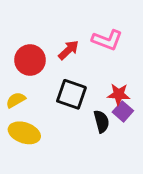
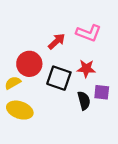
red circle: (30, 60) -> (29, 64), moved
red star: (119, 94) -> (86, 69), moved
purple square: (123, 111) -> (102, 92), turned -35

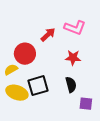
black square: (59, 78) -> (38, 86), moved, turned -35
purple square: (102, 92) -> (86, 104), moved

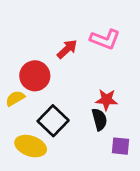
red star: (73, 58) -> (106, 100), moved
black square: (38, 86) -> (53, 121), turned -30
yellow ellipse: (17, 93) -> (31, 146), moved

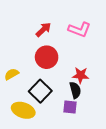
red arrow: (67, 49) -> (43, 30), moved
red circle: (35, 76) -> (47, 57), moved
purple square: (121, 146) -> (70, 107), moved

